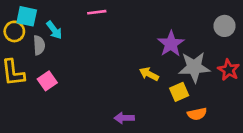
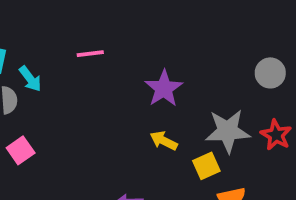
purple star: (171, 44) -> (164, 88), moved

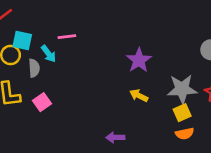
pink line: (90, 54) -> (67, 37), moved
yellow square: (206, 166) -> (182, 113), moved

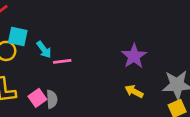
pink line: (67, 37) -> (62, 61), moved
gray semicircle: (34, 68) -> (52, 99), moved

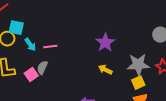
cyan arrow: (44, 50) -> (30, 45), moved
gray semicircle: (52, 99) -> (42, 68), moved, turned -152

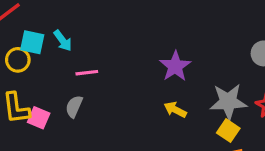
cyan arrow: (30, 45) -> (63, 41), moved
pink square: (31, 75) -> (39, 118), moved, turned -32
yellow square: (138, 83) -> (228, 131), turned -32

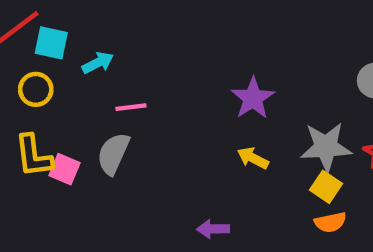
cyan arrow: (63, 41) -> (98, 63), turned -80
cyan square: (32, 42) -> (51, 43), moved
gray semicircle: (74, 106) -> (113, 154), size x1.4

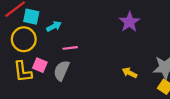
yellow circle: (36, 89) -> (24, 39), size x1.5
purple star: (253, 98) -> (129, 22), moved
pink square: (65, 169) -> (40, 65), moved

